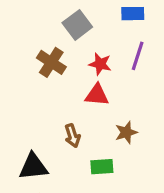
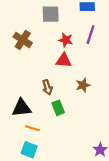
gray square: (77, 25) -> (51, 14), turned 36
brown cross: (51, 62) -> (23, 40), moved
green rectangle: (102, 167) -> (58, 108), moved, turned 72

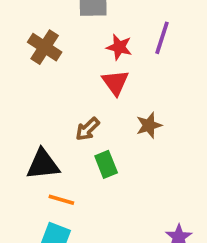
red triangle: (64, 60) -> (115, 83), turned 49
brown arrow: (47, 87) -> (87, 129), turned 64

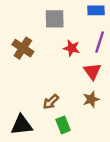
red triangle: (115, 83) -> (92, 71), moved

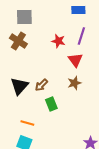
gray square: (55, 19) -> (24, 17), moved
black triangle: (22, 125) -> (19, 86), moved, turned -42

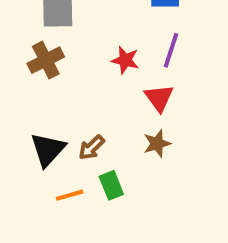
brown cross: (18, 41) -> (46, 60), turned 30
orange line: (27, 123) -> (70, 195), moved, turned -32

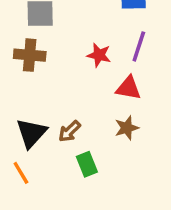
brown cross: (46, 60) -> (30, 55), turned 32
red triangle: (159, 98) -> (128, 88), turned -44
orange line: (70, 195) -> (21, 173), moved, turned 75

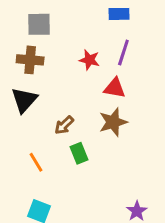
brown star: (127, 128) -> (113, 122), size x1.4
black triangle: (31, 133) -> (24, 100), moved
orange line: (21, 173) -> (36, 162), moved

